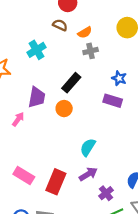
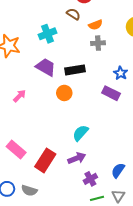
black rectangle: (71, 83) -> (75, 70), turned 30
purple trapezoid: (37, 97) -> (46, 67), moved, turned -80

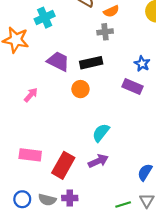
cyan cross: (48, 34) -> (45, 18), moved
gray cross: (98, 43) -> (105, 32), moved
pink rectangle: (16, 150) -> (30, 155), turned -30
purple cross: (90, 179) -> (70, 198), moved, turned 32

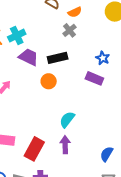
cyan cross: (45, 18) -> (17, 35), moved
gray cross: (105, 32) -> (70, 30), turned -32
purple arrow: (98, 161) -> (65, 145), turned -66

